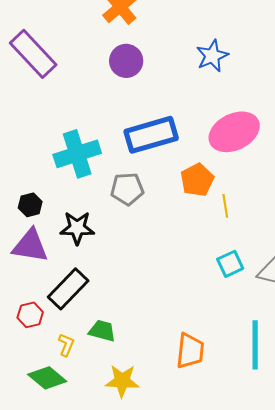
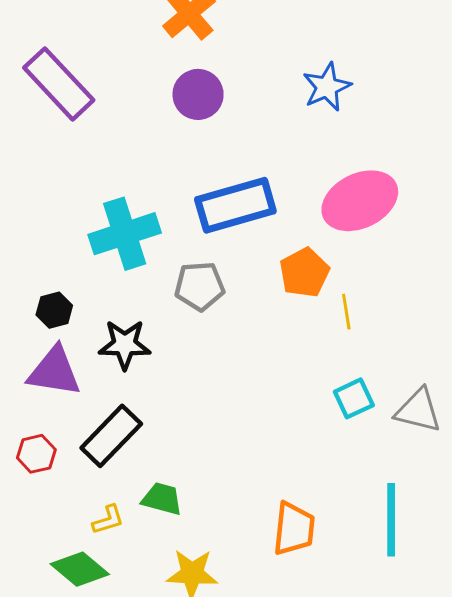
red hexagon: (30, 315) -> (36, 454), moved
yellow L-shape: (66, 345) -> (108, 520), turned 50

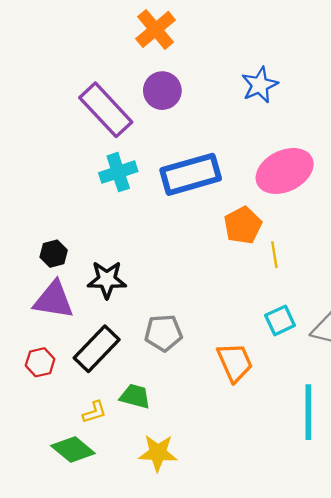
purple rectangle: (59, 84) -> (106, 110), moved
cyan cross: (125, 234) -> (118, 172), moved, size x0.7
gray pentagon: (200, 286) -> (163, 333), moved
orange trapezoid: (294, 529) -> (235, 362), moved, turned -30

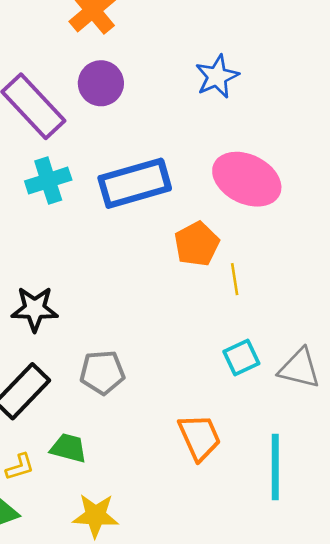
pink ellipse: (285, 171) -> (247, 179), turned 52
orange trapezoid: (235, 362) -> (200, 437), moved

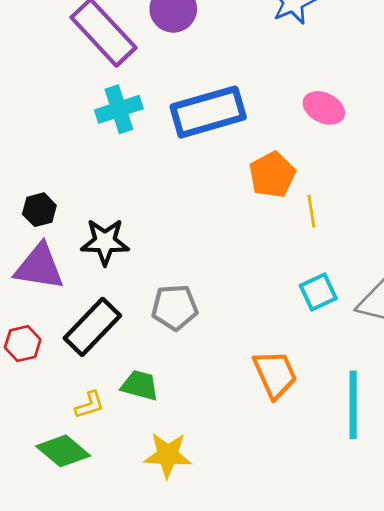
pink ellipse: (247, 179) -> (324, 108), size x0.6

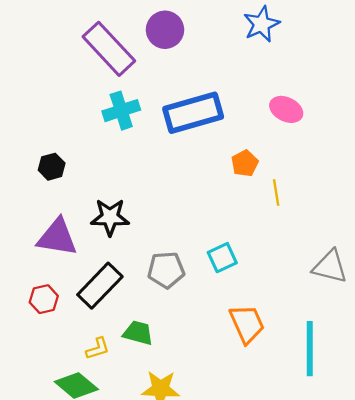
orange pentagon: (272, 175) -> (245, 163), size x0.7
black hexagon: (39, 210) -> (52, 167), moved
cyan square: (318, 292) -> (222, 258), moved

